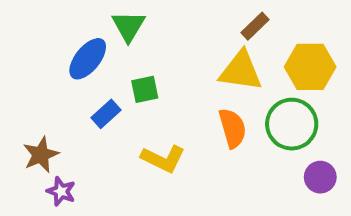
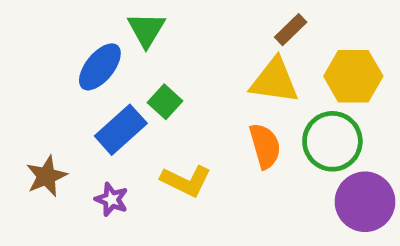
green square: (145, 89) -> (165, 102), turned -36
blue rectangle: (106, 114) -> (121, 130), size x1.5
purple circle: (320, 177) -> (365, 202), size x1.6
purple star: (61, 191) -> (112, 199), moved

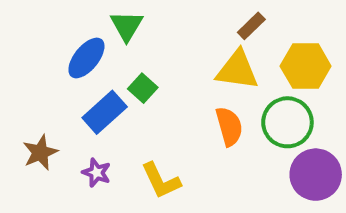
yellow L-shape: (186, 181) -> (161, 181), moved, turned 39

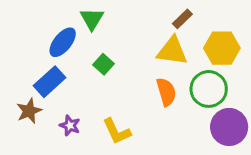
blue rectangle: (105, 112) -> (49, 82), moved

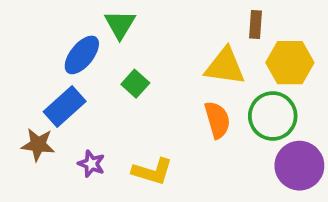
brown rectangle: (182, 19) -> (256, 24), moved, turned -42
brown star: (29, 111) -> (38, 145), turned 30
yellow L-shape: (117, 131) -> (152, 171), turned -48

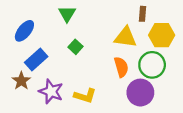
blue ellipse: (82, 55) -> (24, 31), moved
brown star: (38, 145) -> (21, 81), turned 30
purple star: (91, 164) -> (51, 91), size x1.6
purple circle: (299, 166) -> (140, 93), moved

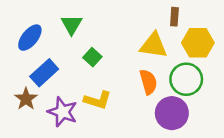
green triangle: (67, 14) -> (72, 25), moved
yellow L-shape: (85, 96) -> (98, 100), moved

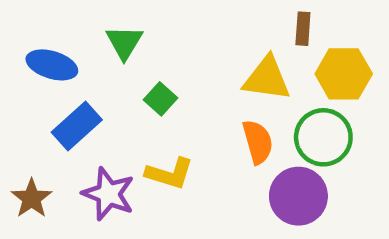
blue ellipse: (30, 38) -> (52, 65), turned 68
brown star: (26, 99) -> (32, 198), moved

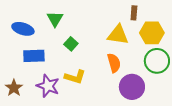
blue rectangle: (77, 126) -> (34, 56), turned 40
green circle: (323, 137) -> (157, 61), moved

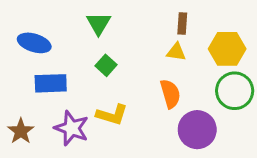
brown rectangle: (134, 13) -> (182, 23), moved
green triangle: (55, 19) -> (99, 23), moved
yellow triangle: (118, 35) -> (176, 52), size x0.6

